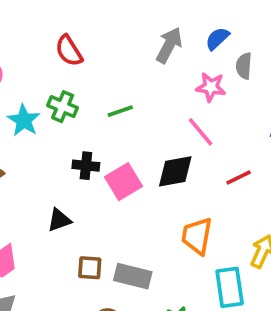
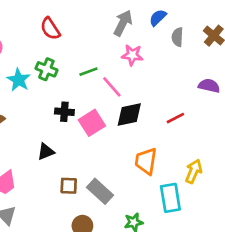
pink star: (211, 87) -> (132, 55), moved
pink line: (201, 132) -> (112, 87), moved
gray rectangle: (133, 276) -> (100, 191), turned 30

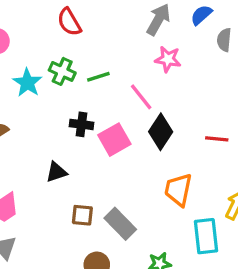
green line: (88, 72) -> (98, 77), moved
black diamond: (129, 115) -> (161, 132), turned -48
red line: (175, 118) -> (217, 139), turned 30

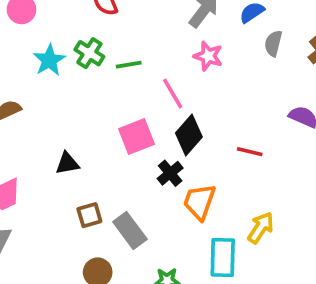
black cross: (82, 124) -> (170, 173), moved, turned 35
brown square: (82, 215) -> (89, 215), turned -30

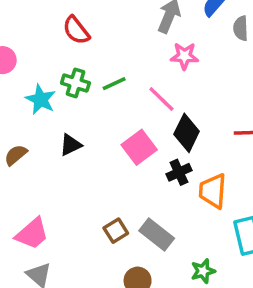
black triangle: (67, 163) -> (71, 145), moved
black cross: (170, 173) -> (179, 172), turned 30

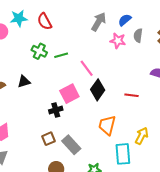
pink star: (184, 56) -> (118, 41), moved
cyan star: (41, 99) -> (19, 18), moved, turned 30
black triangle: (71, 145) -> (24, 82), moved
black cross: (179, 172) -> (56, 110), moved

